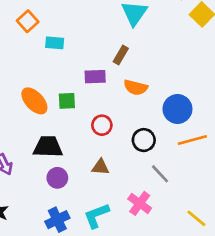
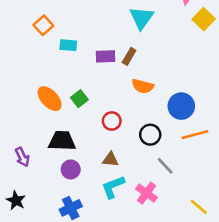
purple rectangle: (95, 77) -> (105, 56), moved
green square: (67, 101) -> (79, 99), turned -35
cyan L-shape: (96, 216) -> (113, 187), moved

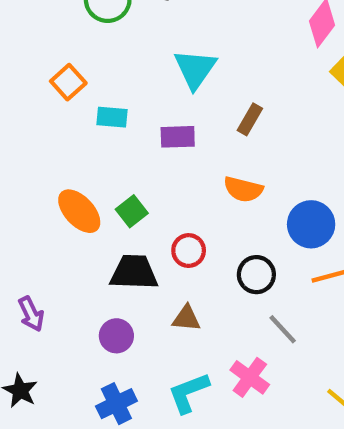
cyan triangle: (142, 18) -> (195, 69), moved
brown rectangle: (129, 56) -> (250, 119), moved
black trapezoid: (62, 141) -> (134, 272), moved
cyan L-shape: (113, 187) -> (189, 393), moved

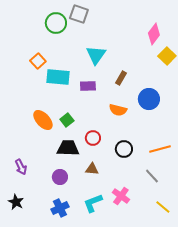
cyan rectangle: (112, 117) -> (58, 77), size x1.6
blue circle: (311, 224) -> (149, 99), moved
gray line: (283, 329) -> (152, 176), moved

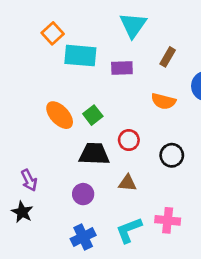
pink cross: (121, 196) -> (168, 220), turned -30
black star: (16, 202) -> (22, 212), moved

